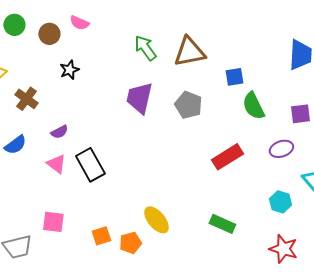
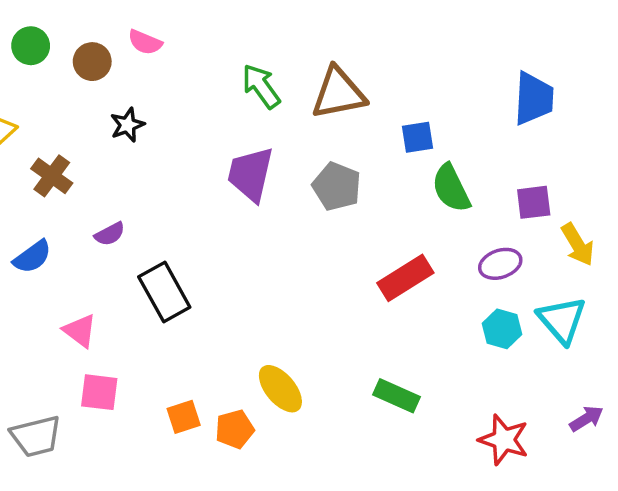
pink triangle: (56, 164) -> (80, 331), moved
cyan hexagon: (280, 202) -> (502, 329), moved

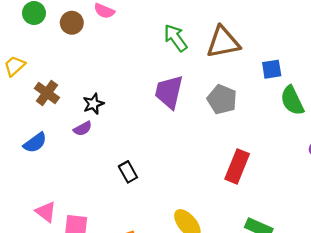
black star: (127, 125) -> (93, 104), moved
red rectangle: (405, 278) -> (237, 166), moved, turned -36
black rectangle: (164, 292) -> (128, 172), moved, size x0.6
pink triangle: (80, 331) -> (46, 212), moved

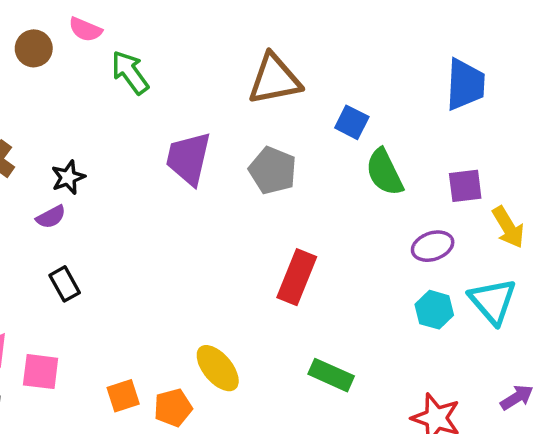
green arrow: (176, 38) -> (130, 72), moved
blue square: (272, 69) -> (352, 122), turned 36
black rectangle: (128, 172) -> (65, 284), moved

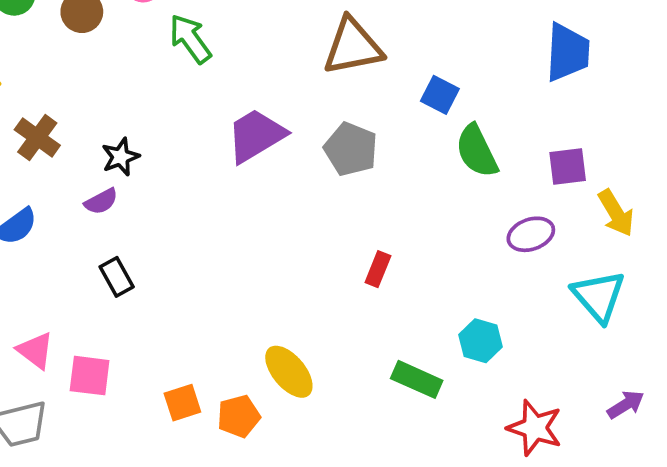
purple trapezoid: (188, 158) -> (256, 136), turned 46
red rectangle: (297, 277) -> (378, 269), size x0.6
cyan hexagon: (434, 310) -> (481, 341), moved

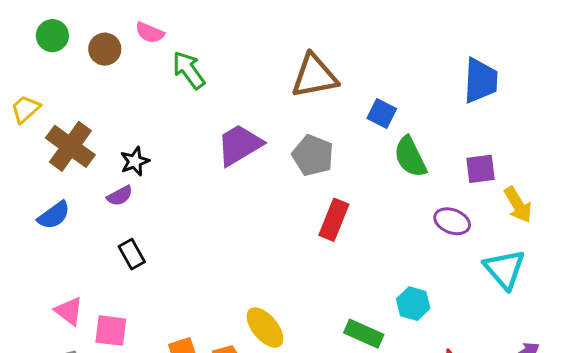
brown cross: (37, 137) -> (70, 146), size x1.4
purple ellipse: (531, 234) -> (452, 221), turned 40
red rectangle: (378, 269) -> (334, 220), moved, size x1.5

